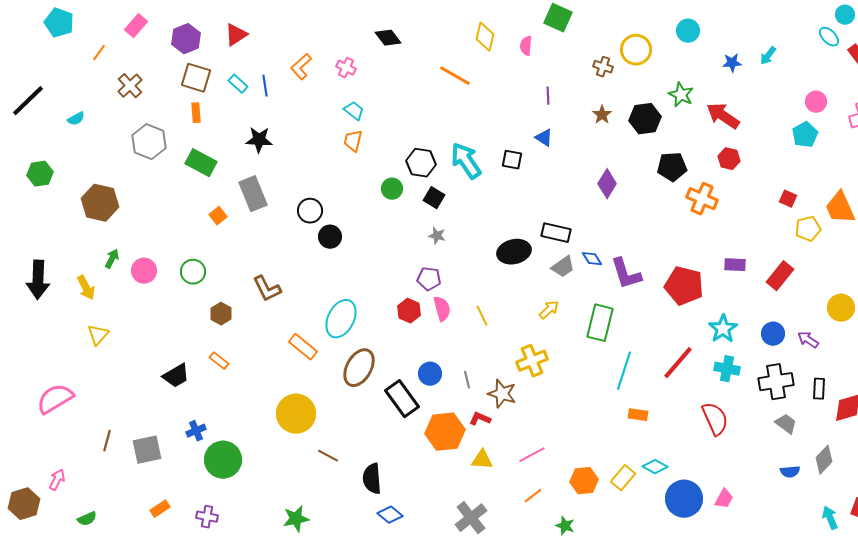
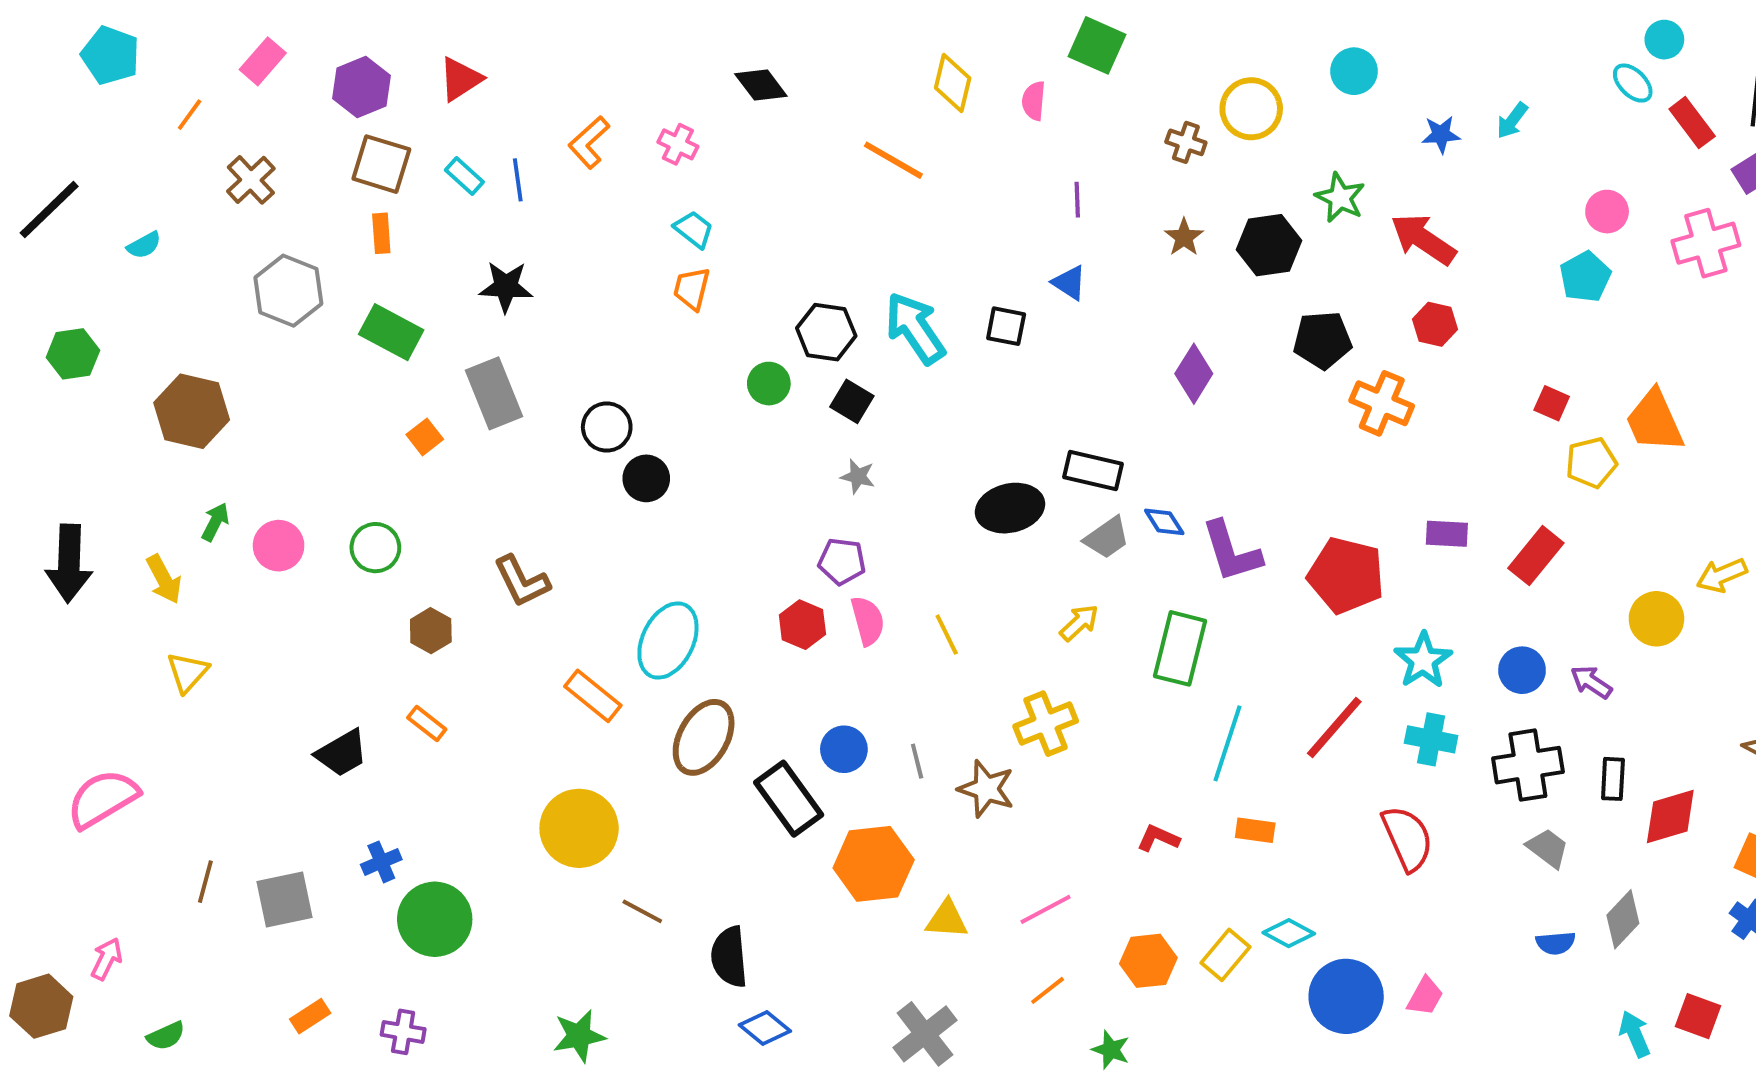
red L-shape: (480, 419) -> (1158, 838), moved

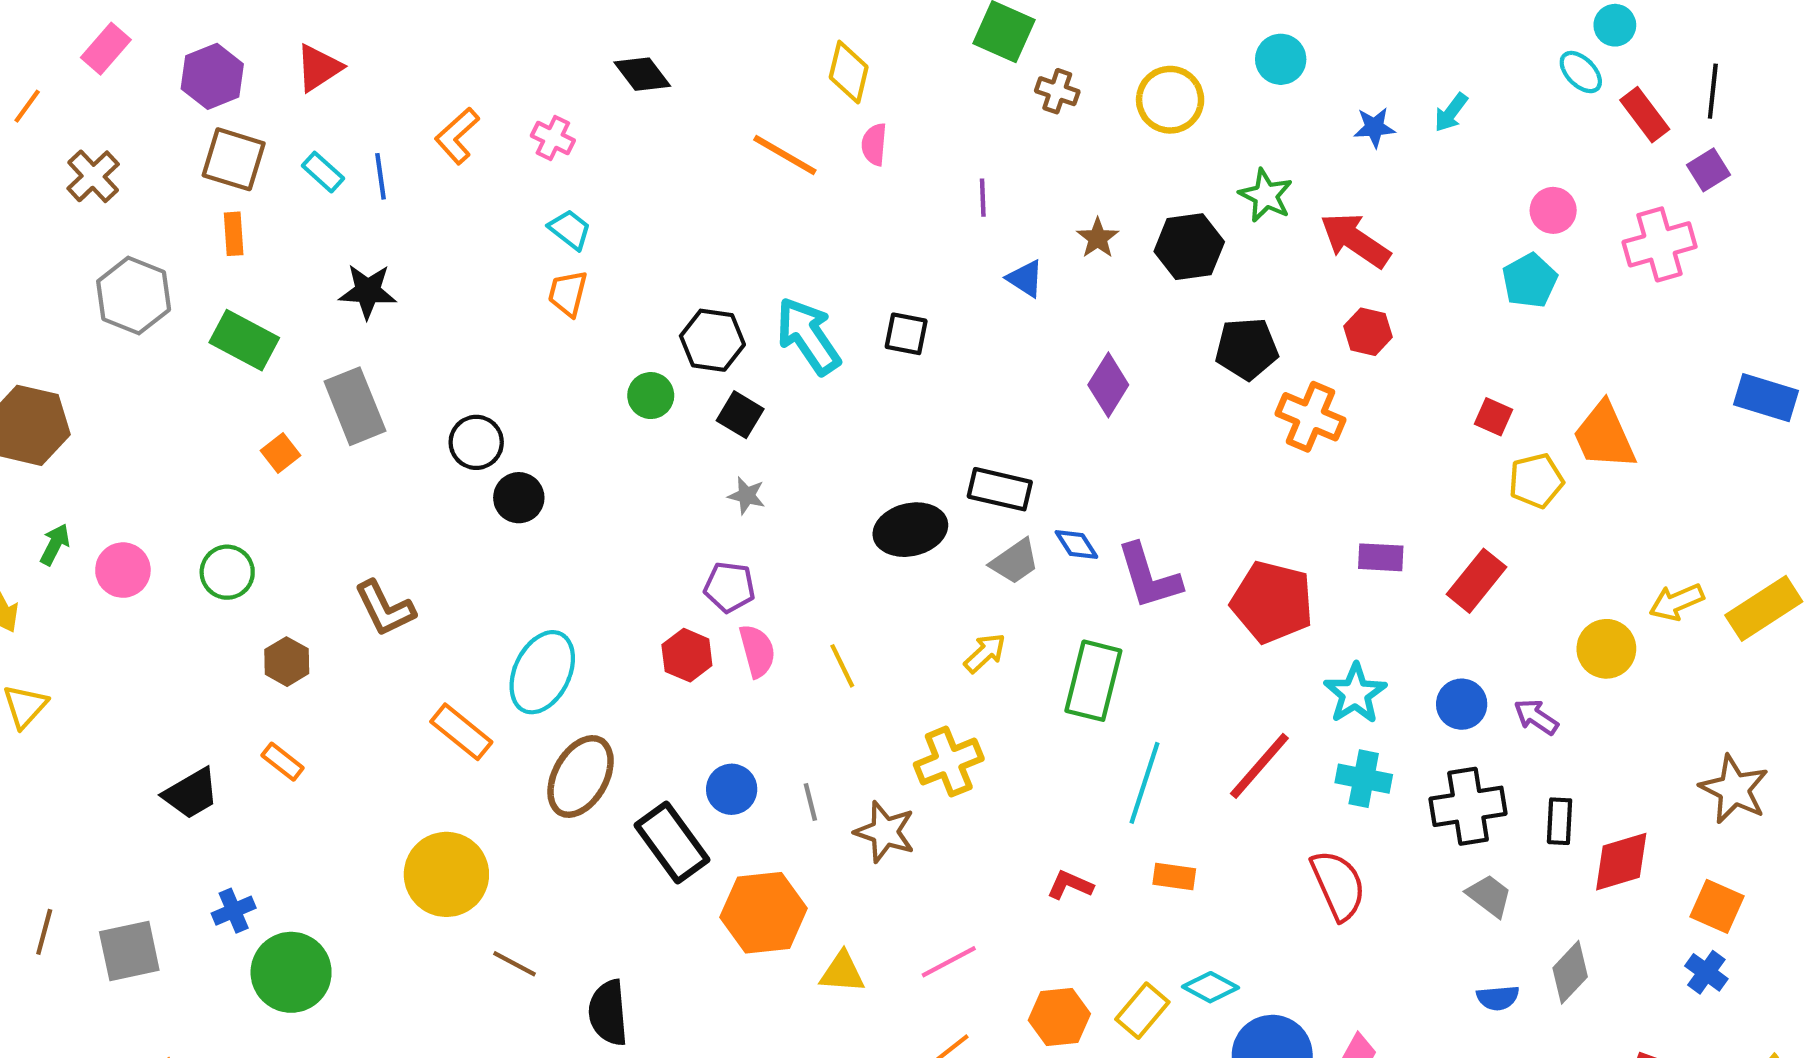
pink semicircle: (1034, 101) -> (874, 144), moved
brown cross: (1186, 142) -> (1057, 91), moved
blue triangle: (1069, 283) -> (1025, 278), moved

